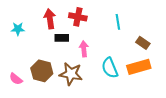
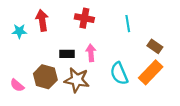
red arrow: (50, 19) -> (42, 20), moved
black rectangle: (62, 38) -> (67, 54), moved
orange rectangle: (139, 67) -> (151, 72), turned -30

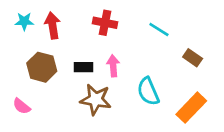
cyan line: (128, 24) -> (159, 29), turned -49
cyan star: (19, 31) -> (24, 21), moved
orange rectangle: (151, 72) -> (191, 108), moved
brown hexagon: (45, 77) -> (42, 67), moved

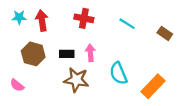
brown rectangle: (193, 58) -> (165, 33), moved

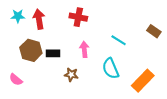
cyan line: (127, 24) -> (119, 40), moved
black rectangle: (67, 54) -> (53, 53), moved
brown star: (76, 80) -> (71, 75), size x0.6

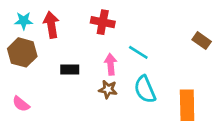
cyan line: (119, 40) -> (138, 52), moved
brown hexagon: (31, 50) -> (22, 52), moved
brown star: (71, 75) -> (108, 89), moved
orange rectangle: (143, 81) -> (187, 105), turned -45

